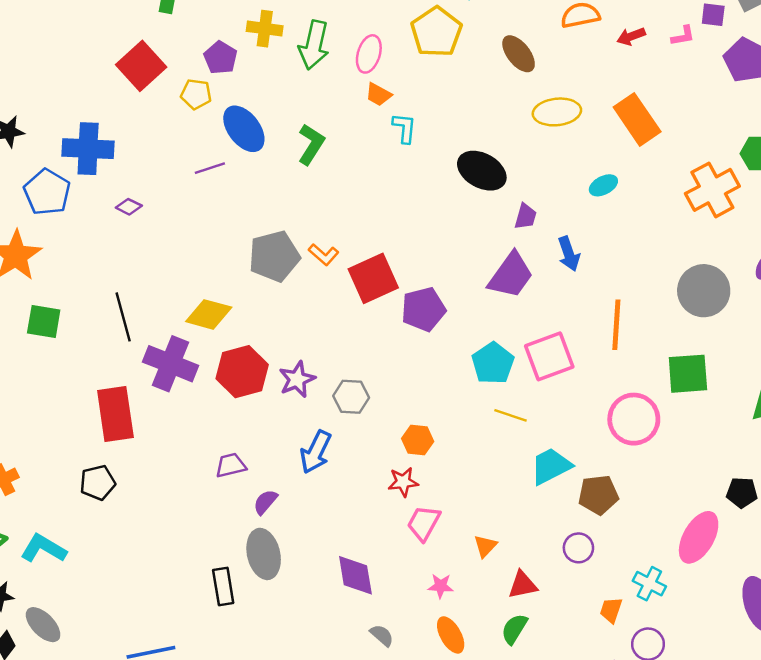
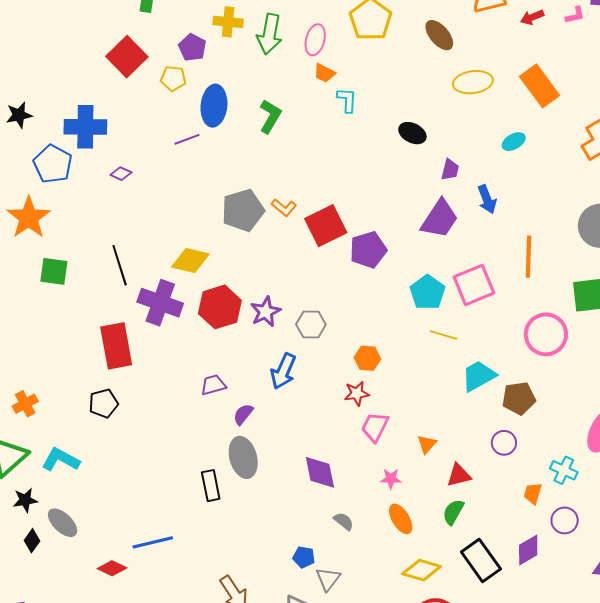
blue ellipse: (244, 129) -> (214, 106), turned 45
black ellipse: (482, 171) -> (412, 133), size x0.7

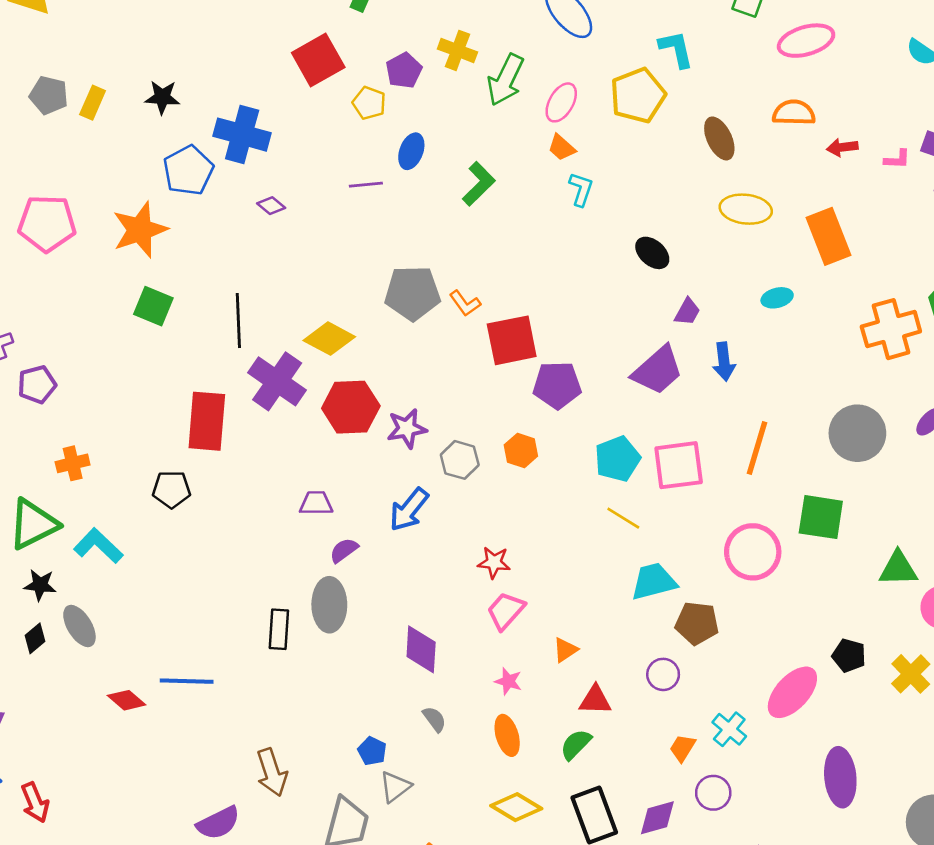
blue ellipse: (214, 106) -> (411, 151), size x0.7
orange hexagon: (367, 358) -> (521, 450), moved

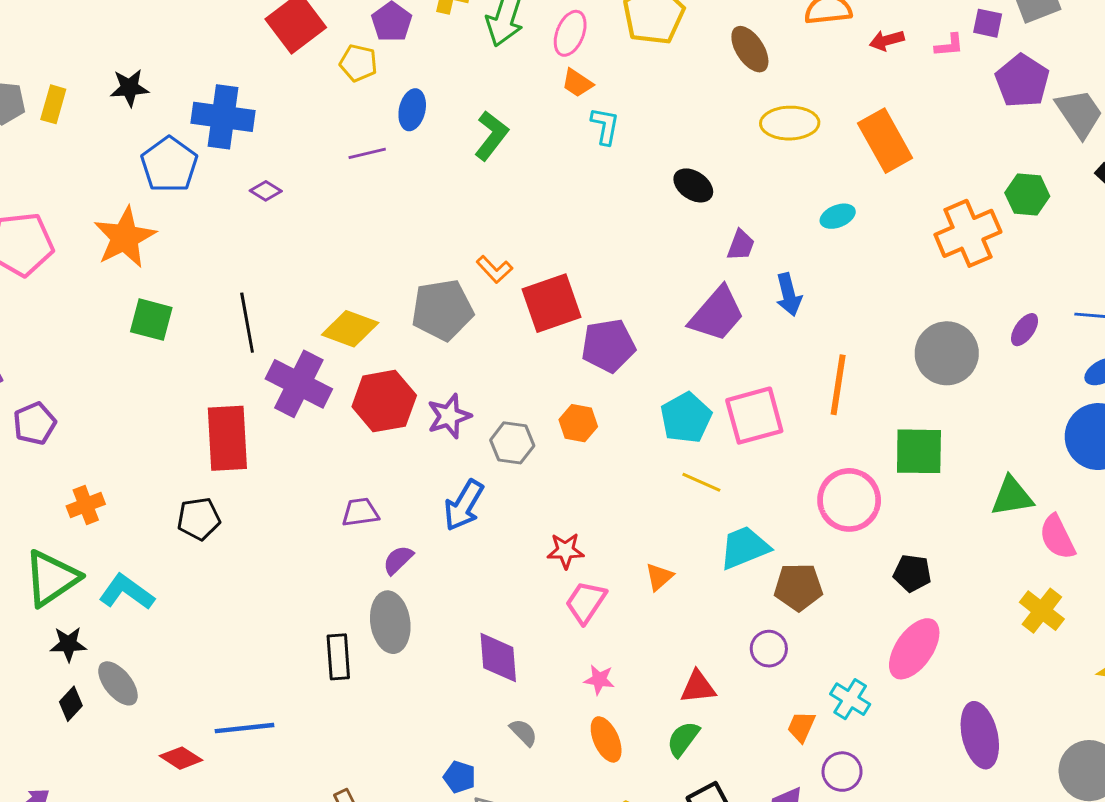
gray pentagon: (412, 293) -> (442, 310), moved
orange triangle: (565, 650) -> (659, 577), moved
black pentagon: (849, 656) -> (912, 573), moved

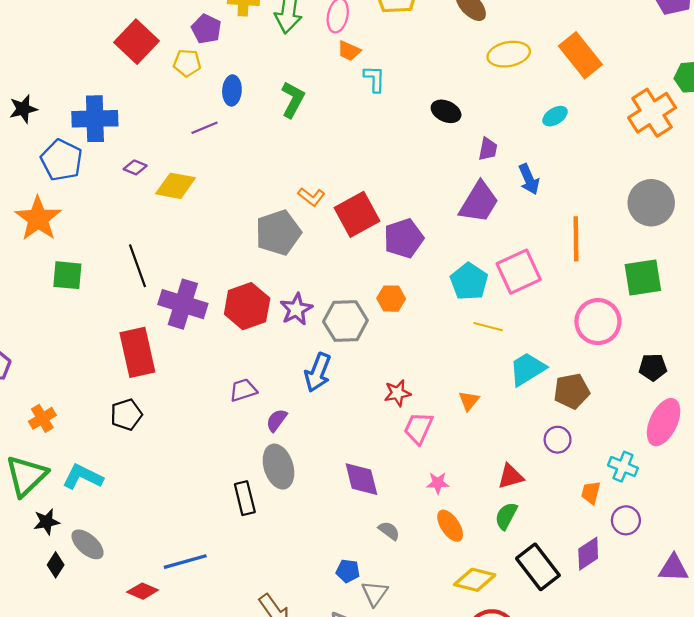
yellow diamond: (350, 329) -> (176, 186), moved
gray hexagon: (512, 443) -> (345, 321), size x1.4

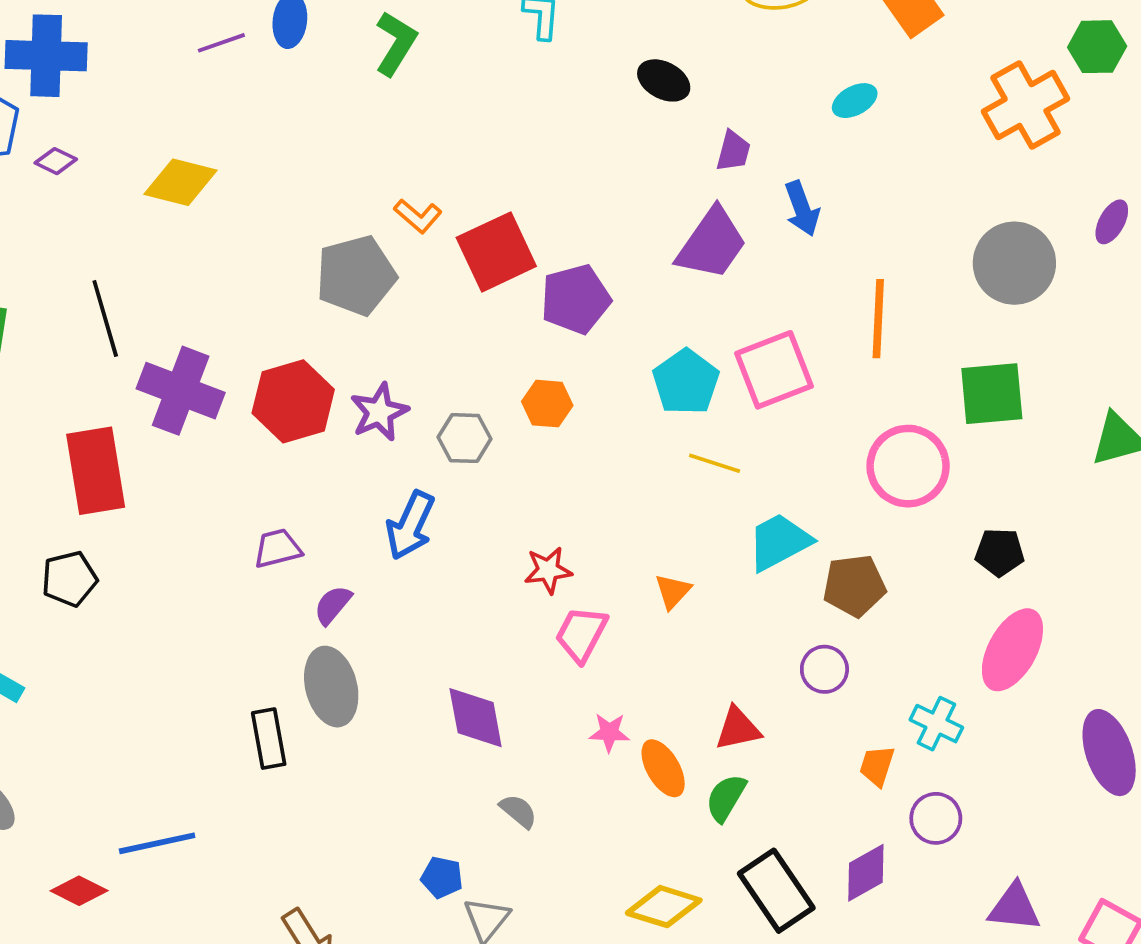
purple line: (205, 128) -> (221, 43), moved
purple diamond: (135, 167) -> (56, 161), moved
gray hexagon: (345, 321) -> (465, 438), size x0.7
orange ellipse: (450, 526) -> (663, 768), moved

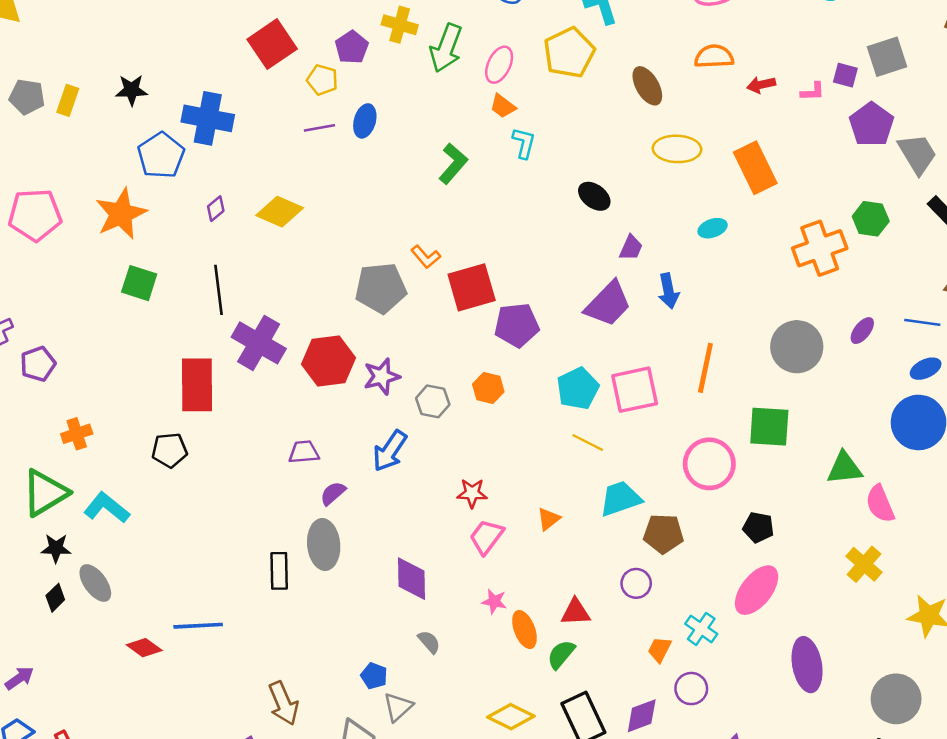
green L-shape: (396, 43) -> (453, 164), moved
purple diamond: (56, 161) -> (216, 209), moved, turned -75

